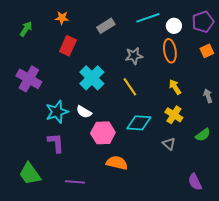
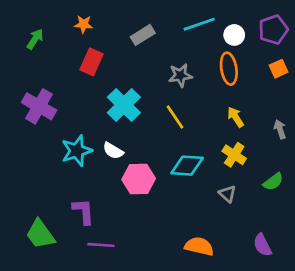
purple L-shape: (56, 143) -> (83, 211), moved
orange semicircle: (117, 163) -> (199, 246), moved

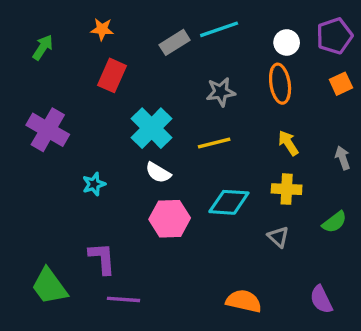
cyan line: (199, 24) -> (219, 29), moved
yellow line: (175, 117) -> (214, 143), turned -70
cyan star: (77, 151) -> (94, 184), size x0.6
white semicircle: (113, 151) -> (158, 173), moved
yellow cross: (234, 155) -> (287, 189), turned -30

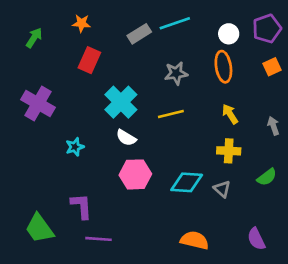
cyan diamond: (229, 202) -> (187, 182), moved

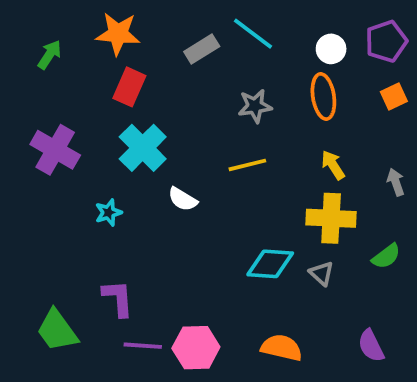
orange star: (81, 23) -> (118, 34), size x1.6
cyan line: (175, 23) -> (253, 34), turned 56
cyan cross: (121, 102) -> (143, 148), moved
yellow cross: (229, 151) -> (331, 218), size x1.4
pink hexagon: (135, 174) -> (196, 348), moved

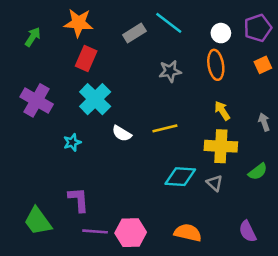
yellow line: (247, 165) -> (165, 128), moved

